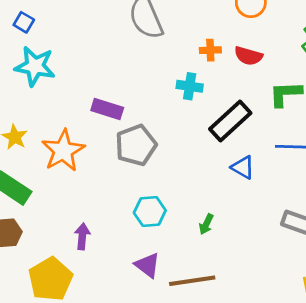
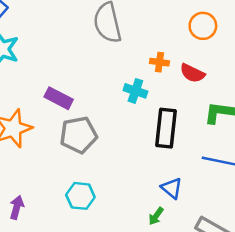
black rectangle: (230, 121) -> (166, 128), turned -51
blue triangle: (243, 167) -> (172, 188), moved
green arrow: (206, 224) -> (156, 216), moved

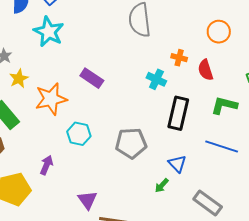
red semicircle: (192, 73) -> (206, 70), turned 40
gray pentagon: (78, 135) -> (131, 143), moved
cyan hexagon: (80, 196) -> (79, 134), moved

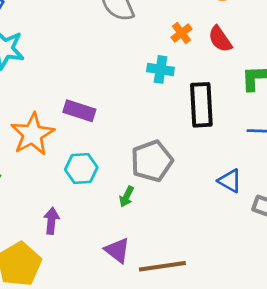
orange cross: (179, 58) -> (182, 33), turned -35
purple rectangle: (92, 78) -> (79, 111), moved
blue triangle: (177, 164) -> (230, 181), moved
green arrow: (162, 186) -> (127, 197), moved

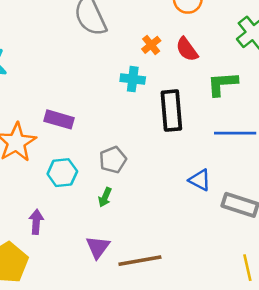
gray pentagon: (152, 161) -> (113, 160), moved, size x0.7
purple triangle: (117, 250) -> (98, 247), turned 30

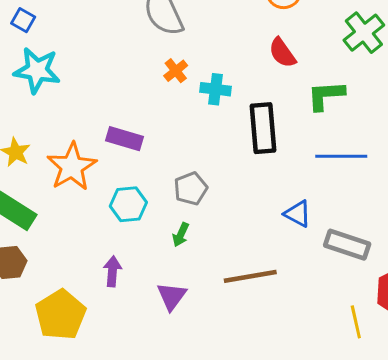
orange cross: (151, 45) -> (176, 71), moved
purple arrow: (36, 222) -> (112, 271), moved
brown line: (140, 261) -> (250, 276), moved

